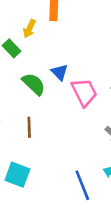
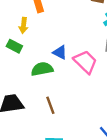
green semicircle: (34, 84) -> (42, 69), turned -35

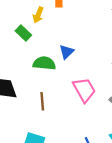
blue triangle: (60, 52) -> (66, 52), turned 32
pink trapezoid: (85, 62) -> (84, 90), moved

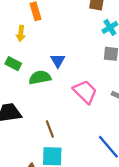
green rectangle: (23, 33) -> (13, 64), moved
brown line: (42, 101) -> (50, 129), moved

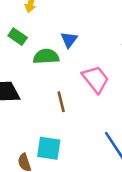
brown line: (50, 129) -> (61, 102), moved

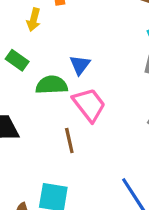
pink trapezoid: (96, 79) -> (89, 105), moved

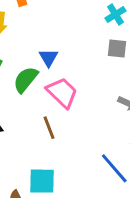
green semicircle: (52, 85) -> (26, 80), turned -40

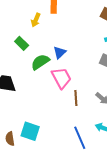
brown line: (49, 128) -> (76, 98), moved

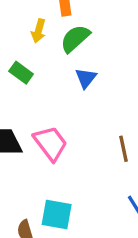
green semicircle: (40, 62) -> (75, 39), moved
pink trapezoid: (61, 78) -> (50, 143), moved

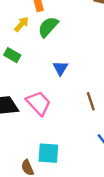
yellow arrow: (39, 31) -> (22, 24), turned -147
blue triangle: (86, 78) -> (60, 68), moved

